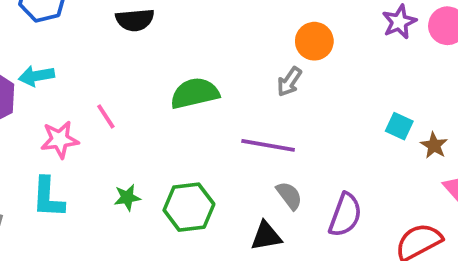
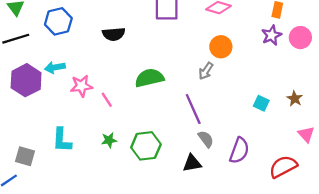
pink line: (106, 116) -> (107, 100), moved
cyan square: (399, 126) -> (261, 103), moved
pink star: (60, 140) -> (81, 86), moved
purple line: (268, 145) -> (193, 109), turned 56
brown star: (434, 145) -> (295, 99), moved

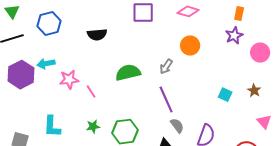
pink circle: (300, 38) -> (260, 53), moved
gray arrow: (206, 71) -> (166, 67), moved

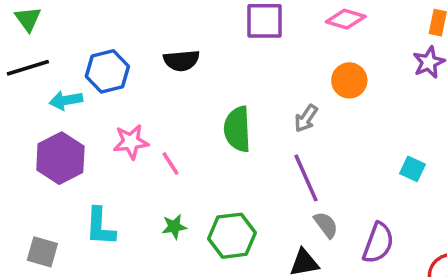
blue hexagon: (49, 23) -> (107, 71), moved
cyan arrow: (46, 64) -> (66, 100), moved
green semicircle: (128, 73) -> (237, 129), turned -80
purple hexagon: (21, 75) -> (60, 158), moved

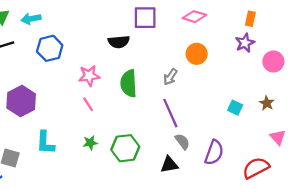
black semicircle: (181, 61) -> (119, 42), moved
cyan arrow: (66, 100) -> (31, 19), moved
pink star: (131, 142) -> (89, 76), moved

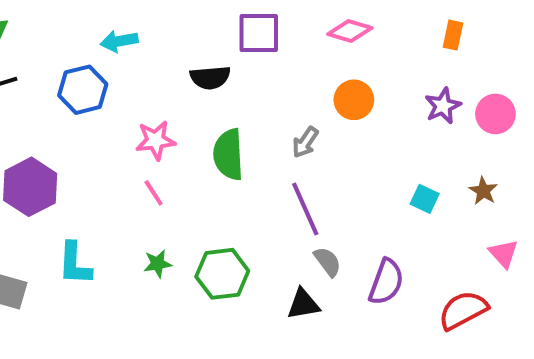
cyan arrow: (31, 19) -> (119, 41), moved
purple star: (245, 43) -> (443, 106), moved

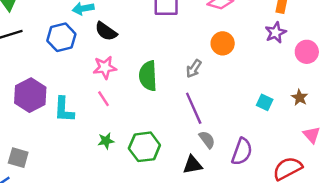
black semicircle: (210, 78) -> (106, 31), moved, turned 40
purple star: (443, 106) -> (276, 33), moved
cyan L-shape: (75, 264) -> (64, 110), moved

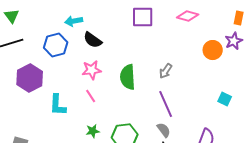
orange circle: (223, 43) -> (213, 50), moved
purple hexagon: (30, 95) -> (30, 78), moved
gray semicircle: (207, 140) -> (164, 130), moved

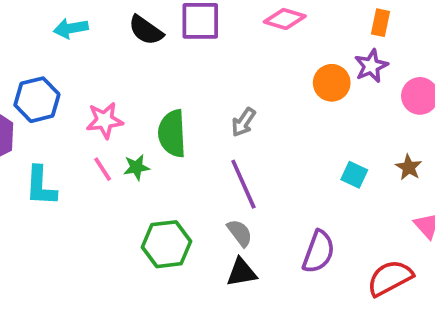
black semicircle: (93, 40) -> (146, 30), moved
blue hexagon: (56, 45) -> (37, 100), moved
green star: (93, 131) -> (136, 167), moved

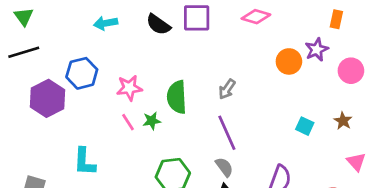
orange rectangle: (381, 23) -> (336, 19), moved
cyan L-shape: (41, 186) -> (84, 162), moved

